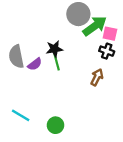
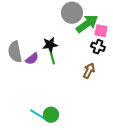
cyan line: (21, 115) -> (38, 115), moved

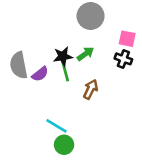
green arrow: (87, 24) -> (86, 54), moved, size x0.6
brown arrow: (89, 71) -> (91, 89), moved
cyan line: (38, 115) -> (56, 126), moved

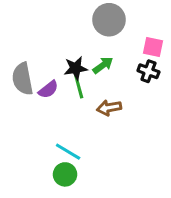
brown arrow: (91, 89) -> (109, 108), turned -126
green circle: (64, 145) -> (65, 174), moved

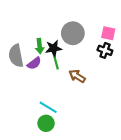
gray circle: (109, 20) -> (73, 33), moved
green arrow: (103, 65) -> (40, 46), moved, turned 120
brown arrow: (109, 108) -> (77, 76), turned 42

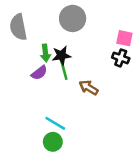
gray circle: (73, 33) -> (73, 18), moved
gray semicircle: (16, 56) -> (18, 27), moved

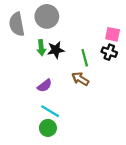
gray circle: (73, 18) -> (47, 16), moved
green line: (64, 70) -> (85, 58), moved
purple semicircle: (39, 73) -> (45, 86), moved

